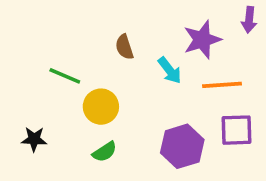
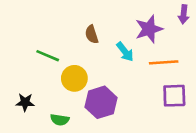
purple hexagon: (182, 146) -> (101, 102), moved
green semicircle: (105, 152) -> (60, 120), moved, turned 42

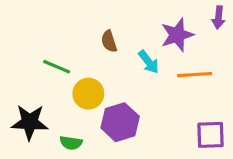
purple square: (174, 96) -> (211, 135), moved
black star: (25, 102) -> (30, 122), size x1.6

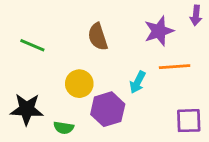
brown semicircle: (109, 41) -> (98, 37), size x1.4
cyan arrow: (149, 62) -> (138, 82), moved, turned 65
green line: (57, 67) -> (32, 45), moved

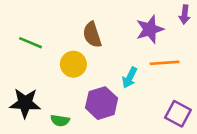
yellow circle: (79, 84) -> (73, 64), moved
purple square: (189, 121) -> (178, 114), turned 30

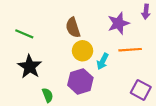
yellow circle: (73, 64) -> (83, 51), moved
black star: (25, 103) -> (30, 67), moved, turned 30
green semicircle: (60, 120) -> (48, 95), turned -120

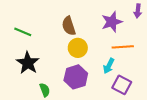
cyan arrow: (103, 61) -> (109, 66), moved
purple square: (141, 90) -> (122, 85), moved

